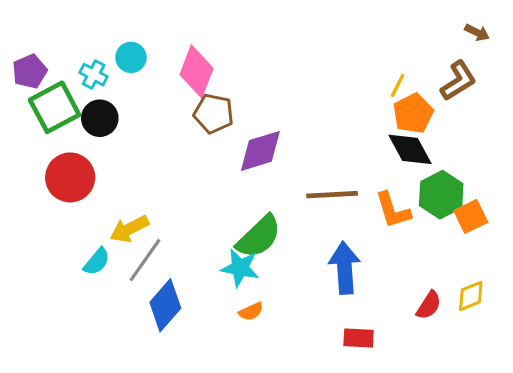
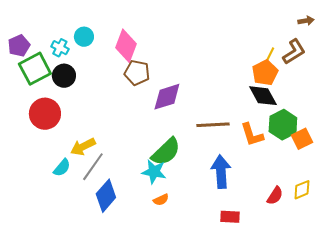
brown arrow: (477, 32) -> (306, 21), turned -35
yellow line: (398, 85) -> (270, 55), moved

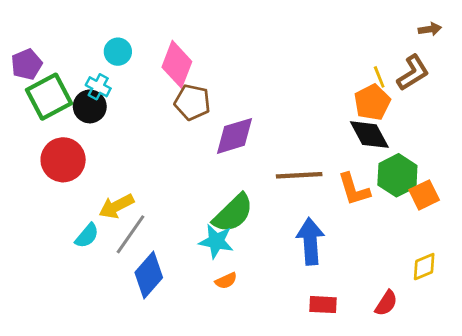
cyan cross: (60, 48) -> (98, 87), moved
yellow line: (270, 55) -> (379, 77), turned -49
red semicircle: (275, 196) -> (386, 303), moved

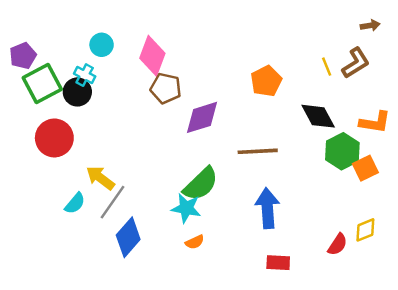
orange pentagon: (372, 102) -> (266, 81), moved
orange L-shape: (354, 189) -> (375, 122), moved, turned -64
yellow arrow: (116, 206) -> (100, 178), turned 64
red semicircle: (386, 303) -> (338, 244), moved

